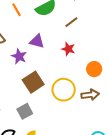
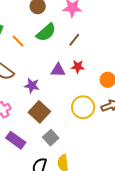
purple triangle: (37, 41) -> (58, 70), moved
brown square: (33, 82) -> (39, 112), moved

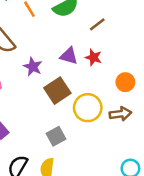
brown square: (39, 112) -> (57, 91), moved
gray square: (51, 138) -> (56, 136), moved

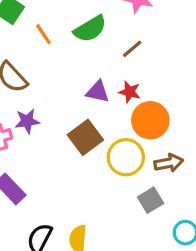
purple star: (33, 67) -> (27, 121), moved, turned -30
orange circle: (125, 82) -> (150, 120), moved, size x1.5
gray square: (56, 136) -> (151, 200), moved

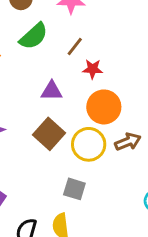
red star: (130, 92) -> (93, 69), moved
gray square: (151, 200) -> (74, 189), moved, turned -30

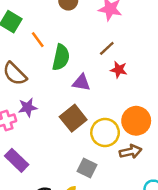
green semicircle: (34, 36) -> (61, 57), moved, turned -45
orange circle: (104, 107) -> (136, 121), moved
brown arrow: (128, 142) -> (131, 152), moved

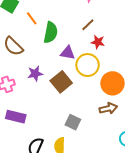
purple star: (28, 107) -> (35, 74), moved
yellow circle: (105, 132) -> (88, 65), moved
purple rectangle: (17, 160) -> (16, 117), turned -30

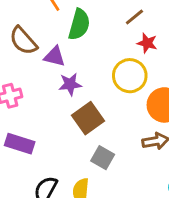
purple triangle: (68, 53) -> (55, 56), moved
purple star: (35, 74) -> (70, 84), moved
brown square: (61, 82) -> (88, 118), moved

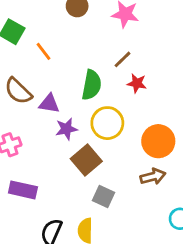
green semicircle: (79, 24) -> (92, 85), moved
yellow circle: (130, 76) -> (107, 123), moved

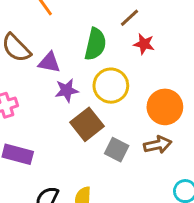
gray square: (103, 197) -> (117, 150), moved

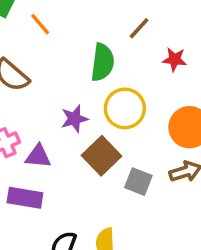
red star: (144, 44) -> (175, 59), moved
purple triangle: (49, 62) -> (38, 156), moved

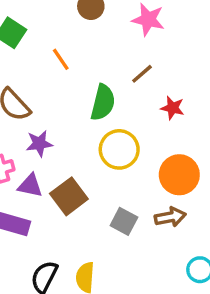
orange line: (40, 24) -> (61, 59), moved
purple star: (74, 119) -> (39, 144), moved
brown square: (101, 156) -> (69, 196), moved

